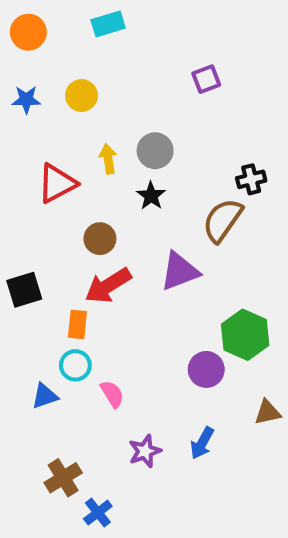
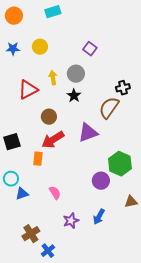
purple square: (206, 79) -> (90, 49), moved, turned -32
cyan circle: (75, 365) -> (11, 179), moved

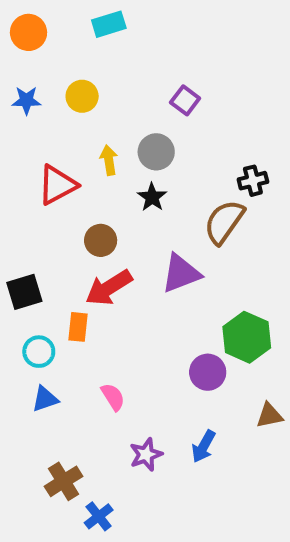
cyan circle: (11, 179) -> (39, 352), moved

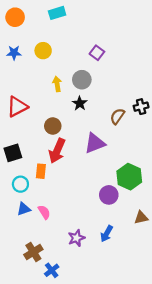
black cross: (253, 181) -> (141, 107), moved
red triangle: (57, 185) -> (17, 107), moved
brown semicircle: (224, 222) -> (117, 116), size x0.7
red arrow: (109, 288) -> (57, 151), turned -35
pink semicircle: (113, 397) -> (44, 212), moved

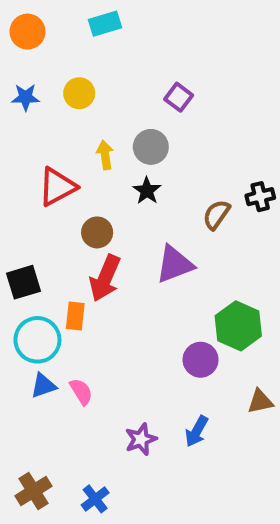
red triangle: (17, 107) -> (57, 187), moved
cyan circle: (20, 184) -> (37, 340), size x1.5
brown cross: (33, 252) -> (33, 491), moved

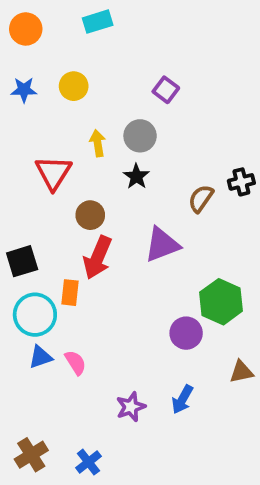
red triangle: (57, 187) -> (53, 173), turned -30

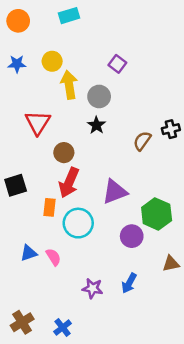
yellow arrow: (98, 143) -> (69, 85), moved, size x1.5
purple triangle: (162, 245) -> (115, 192), moved
cyan circle: (35, 315) -> (78, 223), moved
purple star: (131, 407) -> (93, 288), turned 30

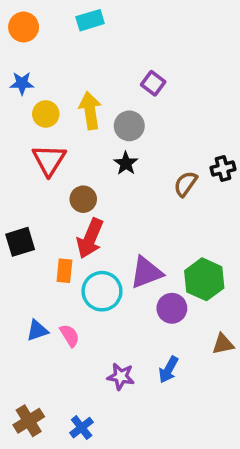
yellow circle: (52, 61) -> (46, 114), moved
purple triangle: (115, 192) -> (146, 272), moved

